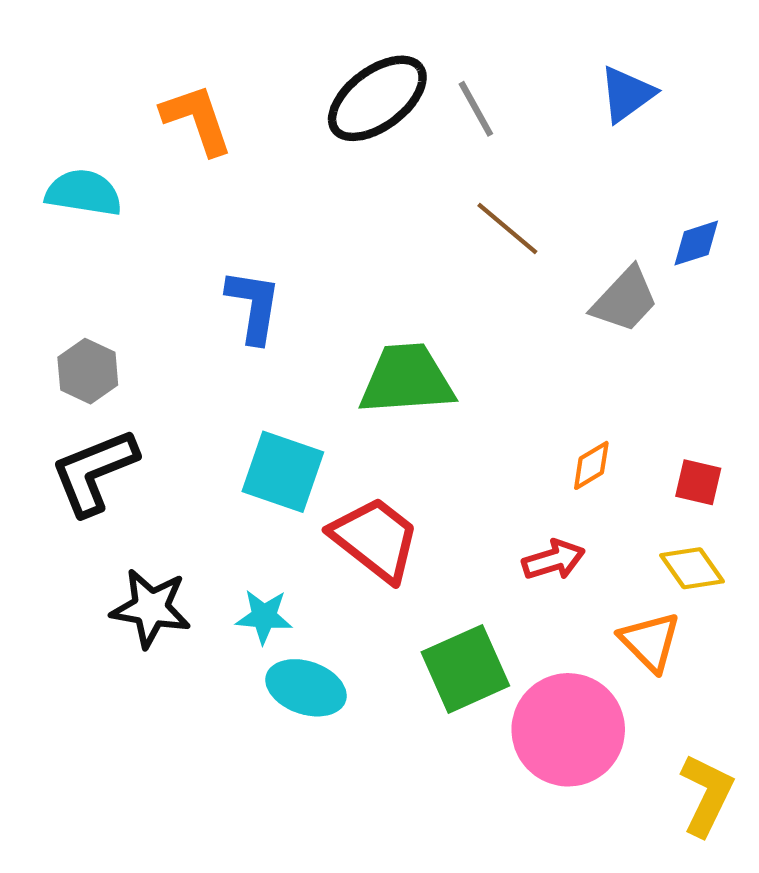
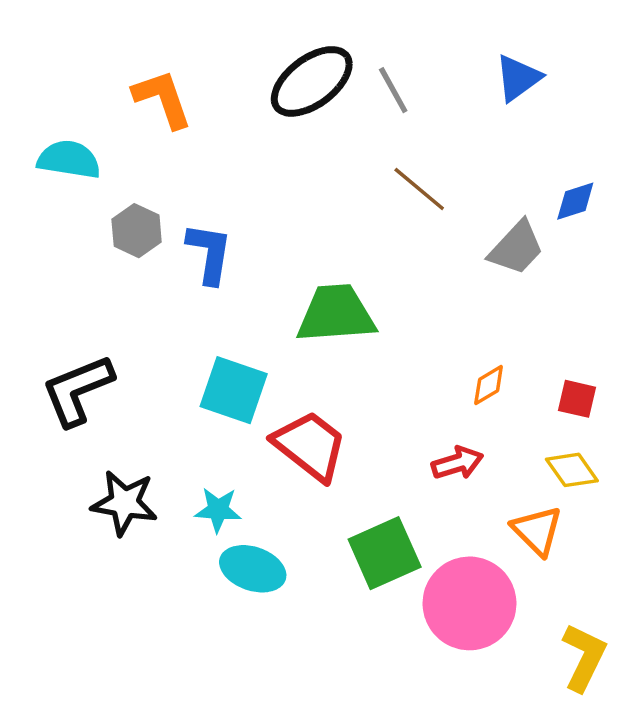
gray hexagon: (88, 371) -> (137, 231), moved

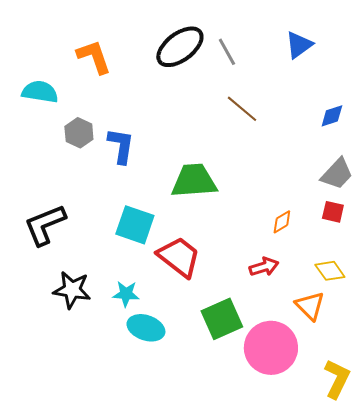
gray trapezoid: (516, 248) -> (337, 174), moved
red square: (577, 399) -> (333, 212), moved

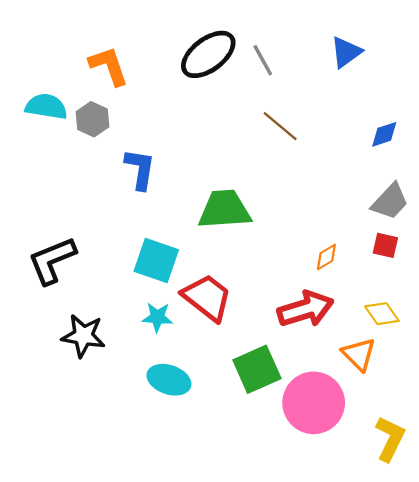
gray hexagon: (79, 133) -> (93, 119), moved
red arrow: (264, 267) -> (306, 309), size x1.6
cyan star: (126, 294) -> (157, 317), moved

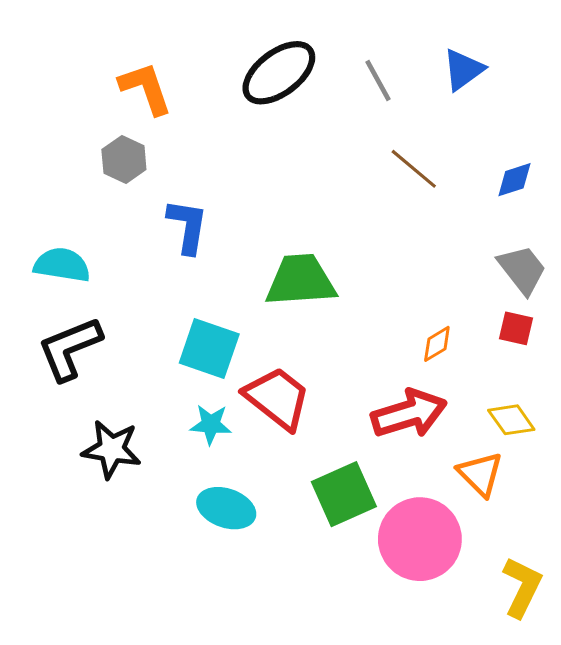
gray line: (263, 60) -> (378, 80), moved
cyan semicircle: (46, 106) -> (62, 265), moved
brown line: (280, 126) -> (414, 169), moved
gray trapezoid: (390, 201) -> (522, 270), turned -81

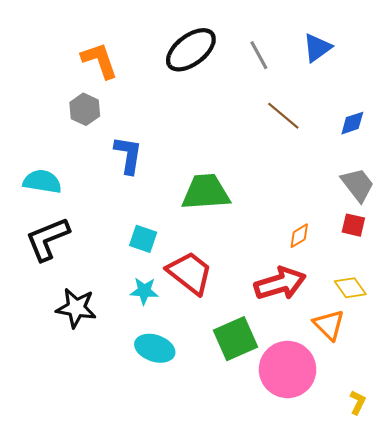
cyan square: (209, 349) -> (143, 239), size x0.7
yellow L-shape: (522, 587) -> (358, 402), size x0.6

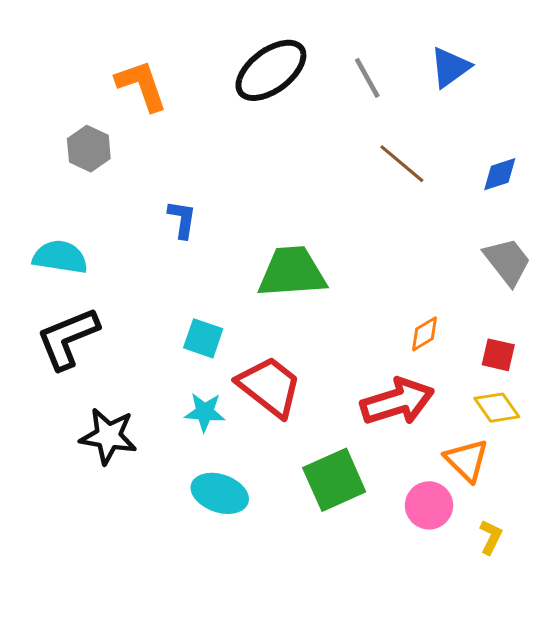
gray hexagon: (85, 109) -> (89, 149), moved
blue L-shape: (128, 155) -> (182, 219), size x0.7
red square: (353, 225) -> (498, 355), moved
pink circle: (288, 369) -> (429, 505), moved, size x0.6
yellow L-shape: (358, 402) -> (491, 537), moved

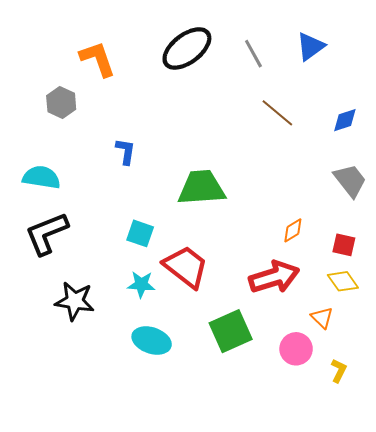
orange triangle: (467, 460) -> (322, 318), size x0.7

